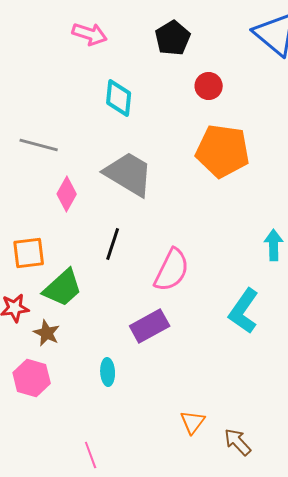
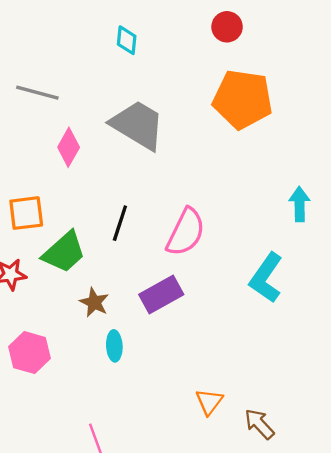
cyan diamond: (119, 98) -> (127, 40), size x0.7
black line: (113, 244) -> (120, 223), moved
brown star: (47, 333) -> (94, 302), moved

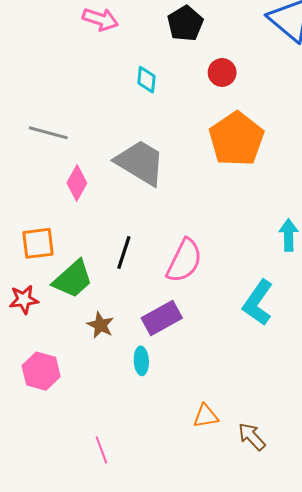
cyan diamond: (127, 40) -> (146, 80), moved
orange pentagon: (243, 99) -> (236, 139), turned 30
cyan ellipse: (114, 346) -> (141, 361), moved
orange triangle: (209, 402) -> (206, 416), turned 44

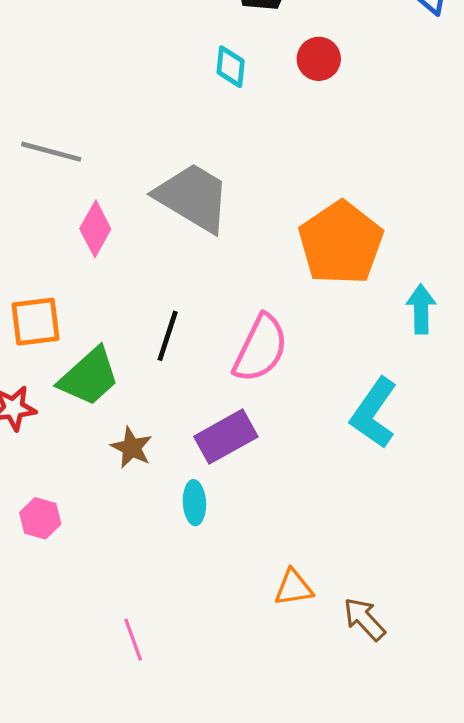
cyan diamond: (146, 80) -> (231, 67), moved
orange pentagon: (236, 139) -> (341, 243), moved
pink hexagon: (41, 371) -> (40, 518), size x0.7

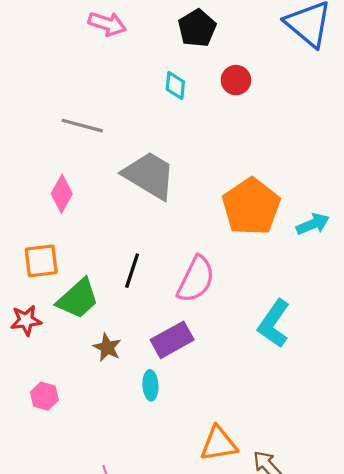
gray line: (51, 152) -> (82, 126), moved
pink diamond: (95, 229) -> (62, 194), moved
cyan arrow: (421, 309) -> (313, 224), moved, turned 68
orange triangle: (294, 588) -> (219, 444), size x1.4

